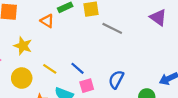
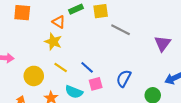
purple triangle: (158, 17) -> (163, 43), moved, turned 30
yellow star: (23, 46) -> (53, 42), moved

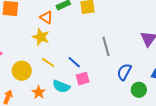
gray line: (121, 30) -> (106, 46), moved, turned 48
blue semicircle: (124, 78) -> (124, 72), moved

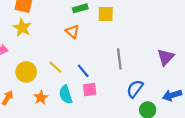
orange triangle: (46, 17) -> (72, 32), moved
yellow star: (41, 37) -> (22, 28), moved
cyan semicircle: (61, 86) -> (66, 95), turned 42

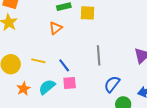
orange triangle: (72, 32) -> (56, 28), turned 40
yellow line: (55, 67) -> (38, 61), turned -32
cyan semicircle: (66, 95) -> (47, 87), turned 66

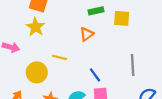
yellow line: (38, 61) -> (59, 57), moved

